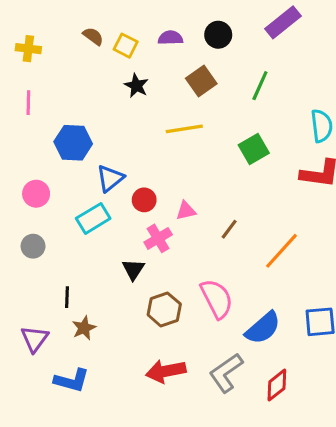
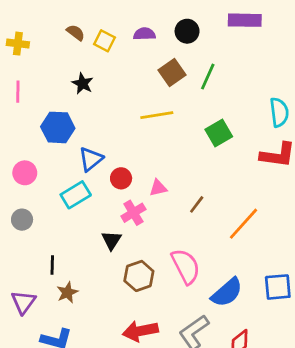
purple rectangle: (283, 22) -> (245, 20), turned 40
black star: (136, 86) -> (83, 83), moved
green line: (260, 86) -> (208, 77), moved

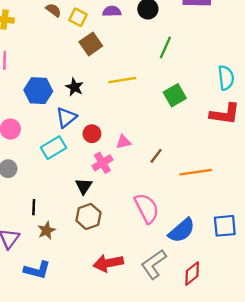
brown square: (172, 72) -> (91, 44), moved
black star: (83, 83) -> (74, 87), moved
orange line: (243, 224) -> (196, 172), turned 40
brown hexagon: (139, 276) -> (88, 216), moved

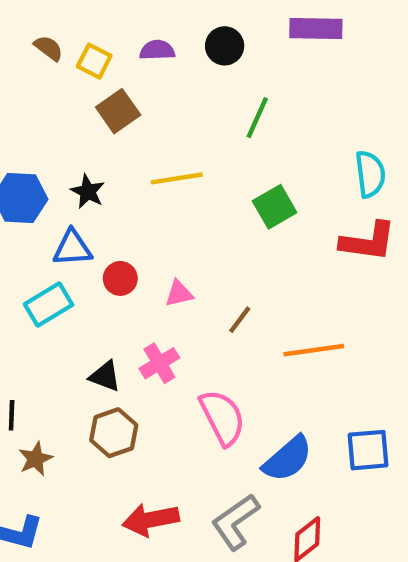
blue triangle: (66, 117) -> (72, 248), turned 35
pink cross: (102, 163) -> (159, 363), moved
black triangle: (84, 186) -> (105, 376), turned -42

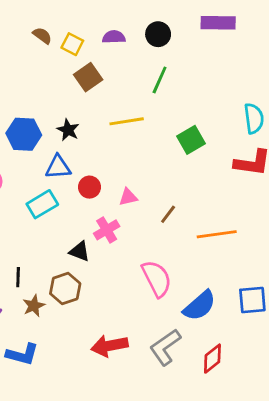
green line: (257, 118) -> (160, 80), moved
pink cross: (159, 363) -> (107, 230), moved
brown hexagon: (114, 433) -> (65, 289), moved

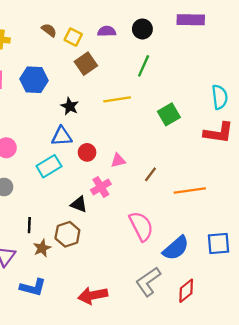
blue hexagon: (24, 134) -> (34, 80), moved
red arrow: (110, 346) -> (93, 295), moved

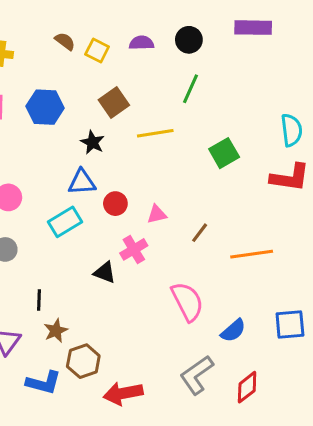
brown square: (86, 64) -> (114, 103), moved
brown hexagon: (67, 234) -> (83, 361), moved
blue semicircle: (176, 248) -> (233, 331), size x0.7

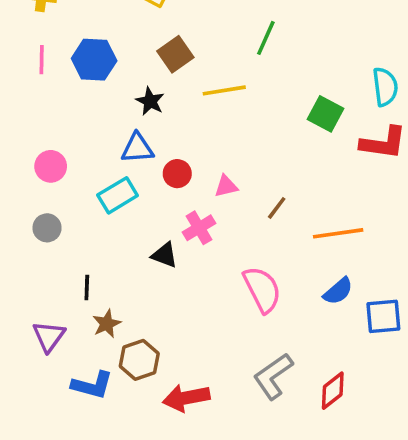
green square: (224, 153) -> (326, 114), moved, turned -32
blue semicircle: (233, 331) -> (338, 291), moved

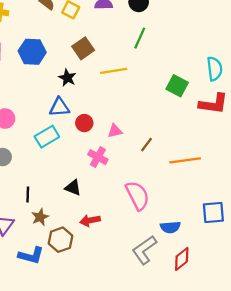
pink cross: (199, 228) -> (98, 157), turned -30
black triangle: (165, 255) -> (73, 188), moved
blue semicircle: (338, 291) -> (170, 227), moved, turned 36
red arrow: (186, 398) -> (90, 220), moved, size x0.7

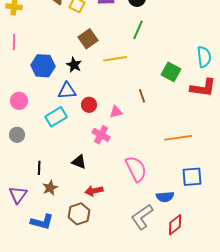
blue hexagon: (32, 52) -> (43, 66), moved
brown line: (147, 145) -> (142, 96), moved, turned -56
blue square: (213, 213) -> (192, 177), moved
brown hexagon: (60, 240) -> (79, 214), moved

